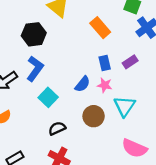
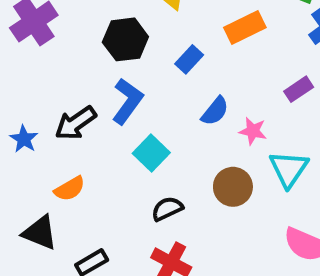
orange rectangle: (100, 28) -> (245, 28), turned -75
blue rectangle: (105, 63) -> (189, 59), moved, turned 56
blue semicircle: (82, 84) -> (215, 111), moved

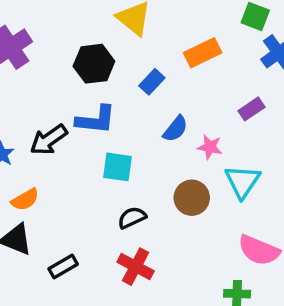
blue L-shape: (127, 101) -> (96, 120), turned 60
cyan square: (151, 153) -> (117, 167), turned -36
orange semicircle: (70, 189) -> (25, 200), moved

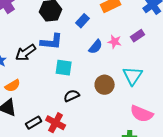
pink star: (210, 147) -> (115, 42), moved
red cross: (136, 267) -> (56, 123), moved

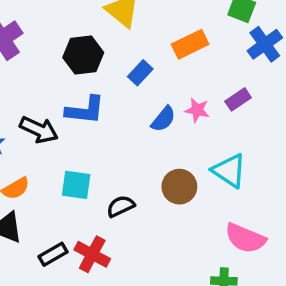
black arrow: (26, 53) -> (39, 130), turned -120
cyan square: (64, 68) -> (76, 185), moved
cyan triangle: (133, 76) -> (229, 171), turned -30

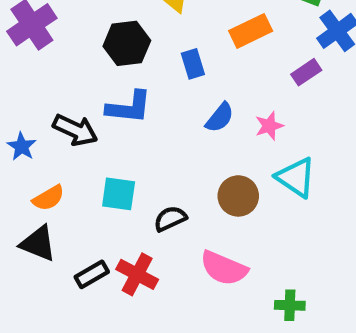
blue rectangle: (140, 73) -> (193, 64), turned -60
purple rectangle: (238, 99) -> (306, 72), moved
pink star: (197, 110) -> (269, 126), moved, turned -30
pink semicircle: (245, 238) -> (224, 268), moved

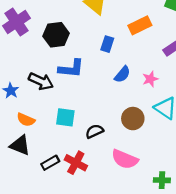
black hexagon: (127, 43) -> (56, 35), moved
blue rectangle: (193, 64) -> (107, 44), turned 35
orange semicircle: (48, 198) -> (26, 120), turned 54

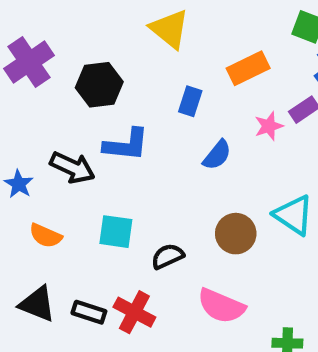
pink star: (150, 79) -> (269, 126), moved
black triangle: (20, 145) -> (37, 304), moved
black rectangle: (50, 163) -> (89, 312), turned 48

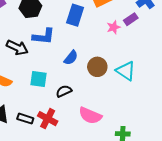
blue rectangle: (190, 101) -> (75, 15), size x1.5
blue semicircle: (217, 155) -> (71, 58), moved
brown circle: (236, 234) -> (97, 67), moved

